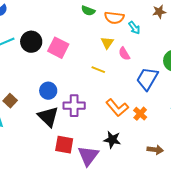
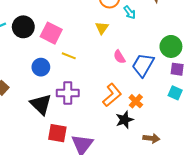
pink semicircle: (124, 54) -> (119, 57), moved
yellow line: (98, 70) -> (69, 56), moved
blue circle: (48, 91) -> (41, 67), moved
orange L-shape: (117, 108) -> (112, 95), turned -90
black star: (112, 140) -> (124, 120), moved, turned -30

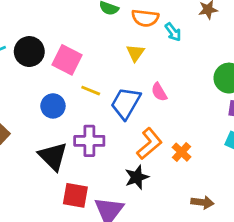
blue trapezoid: (143, 65) -> (126, 103), moved
black star: (124, 120) -> (137, 177), moved

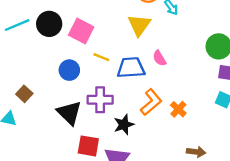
yellow triangle: (135, 53) -> (139, 25), size x1.5
blue trapezoid: (126, 103) -> (131, 68), turned 56
black star: (137, 177) -> (124, 125), moved

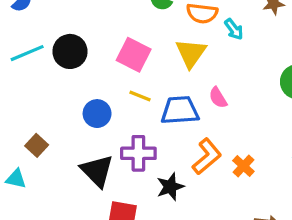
pink square: (81, 31) -> (134, 55), moved

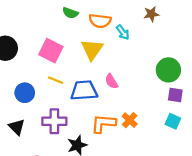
orange L-shape: (207, 156) -> (103, 124), turned -135
orange cross: (243, 166) -> (130, 120), moved
black triangle: (97, 171) -> (17, 127), moved, size x0.7

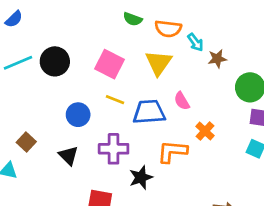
brown star: (151, 14) -> (217, 59), moved
orange cross: (130, 120) -> (205, 131), moved

